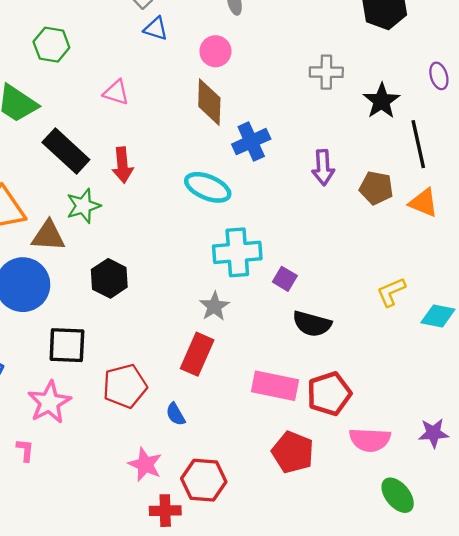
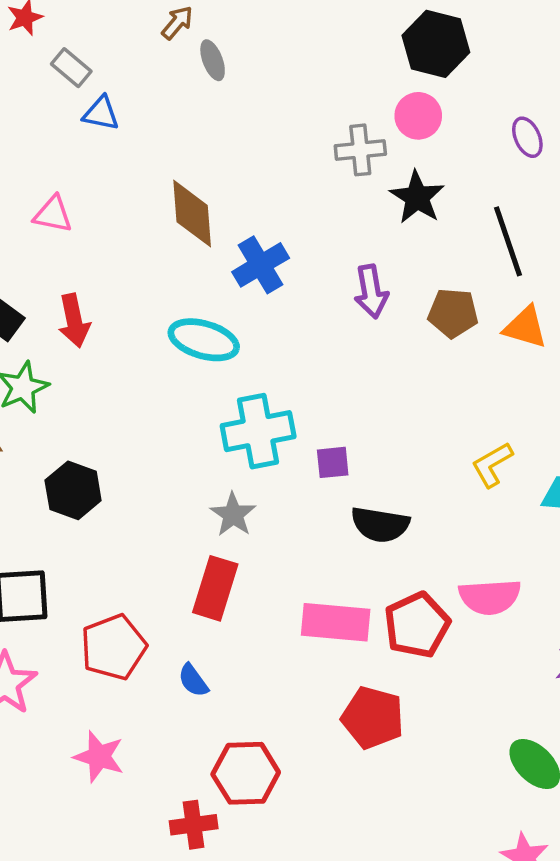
pink circle: (215, 51) -> (418, 116), moved
black star: (382, 101) -> (417, 197), moved
purple square: (285, 279) -> (333, 462), turned -30
pink semicircle: (370, 440) -> (490, 597), moved
pink star: (145, 465) -> (99, 757), moved

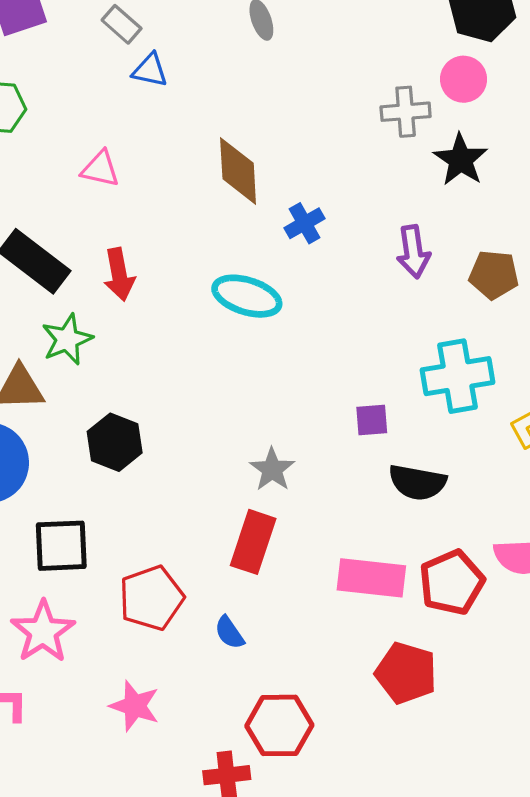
blue cross: (261, 265) -> (305, 223), size x0.7
cyan cross: (258, 431) -> (457, 376), moved

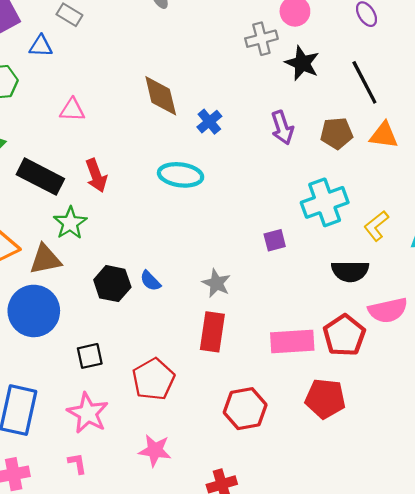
blue triangle: (150, 70) -> (41, 46), moved
black semicircle: (417, 482) -> (350, 271), moved
black square: (61, 546) -> (90, 356), size x0.7
blue semicircle: (229, 633) -> (150, 281), moved
red hexagon: (279, 725) -> (245, 409), moved

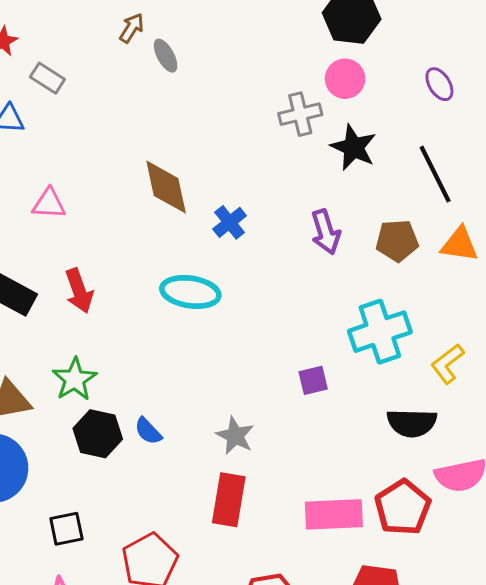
green star: (70, 223) -> (75, 379), moved

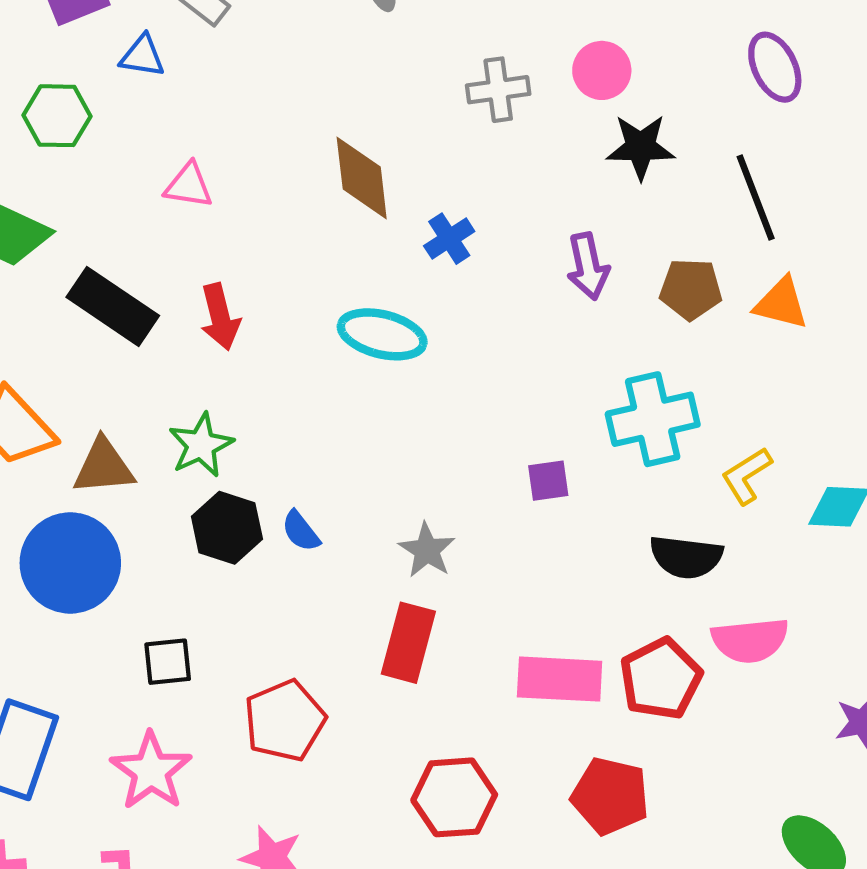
pink circle: (345, 79) -> (602, 70), moved
purple ellipse: (439, 84) -> (775, 67), size x1.4
gray cross: (300, 114) -> (498, 90), moved
black star: (353, 147) -> (641, 147), turned -30

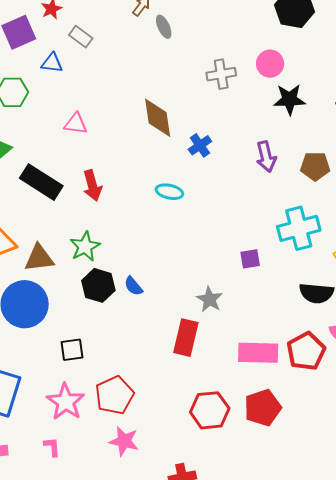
cyan ellipse: (382, 334) -> (169, 192), size x0.7
gray star: (427, 550) -> (210, 299), moved
red pentagon: (285, 721) -> (115, 395), moved
red pentagon: (610, 796) -> (263, 408), moved, turned -30

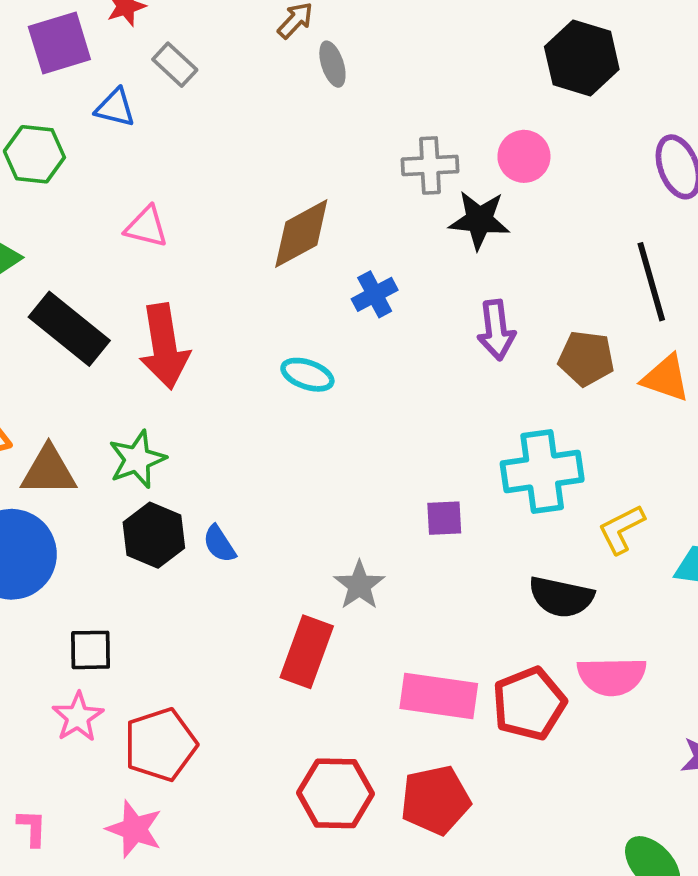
black star: (289, 99) -> (479, 220), moved
brown diamond: (158, 118) -> (301, 234), turned 63
red arrow: (92, 185) -> (164, 346), size x1.4
pink star: (66, 402) -> (78, 717), moved, size x0.7
pink star: (124, 441) -> (134, 829), moved

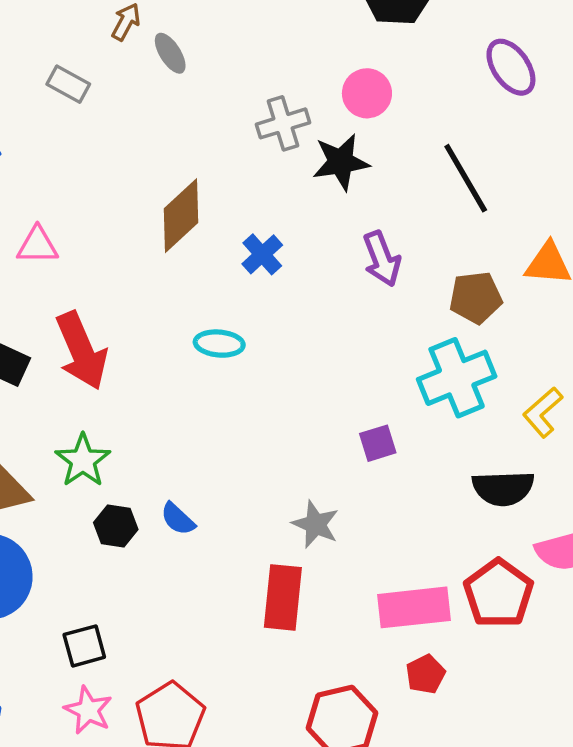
gray rectangle: (175, 65) -> (68, 84), moved
black line: (651, 282) -> (466, 178), moved
brown pentagon: (586, 358) -> (476, 298), moved
black hexagon: (154, 535) -> (116, 526), size x0.7
red pentagon: (435, 800) -> (425, 674), moved, size x0.6

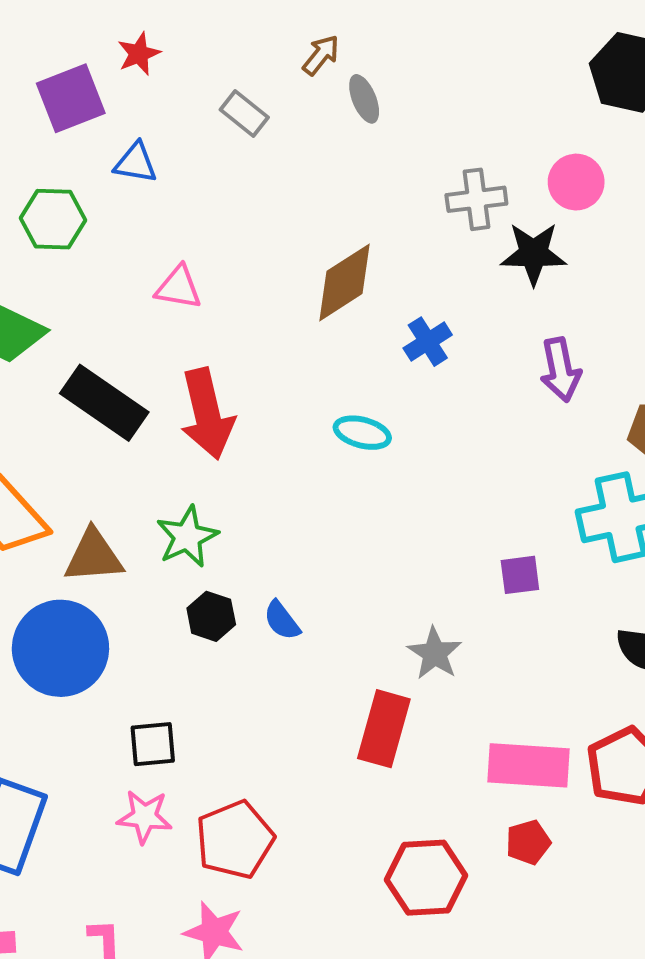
pink star: (88, 710) -> (145, 817), turned -30

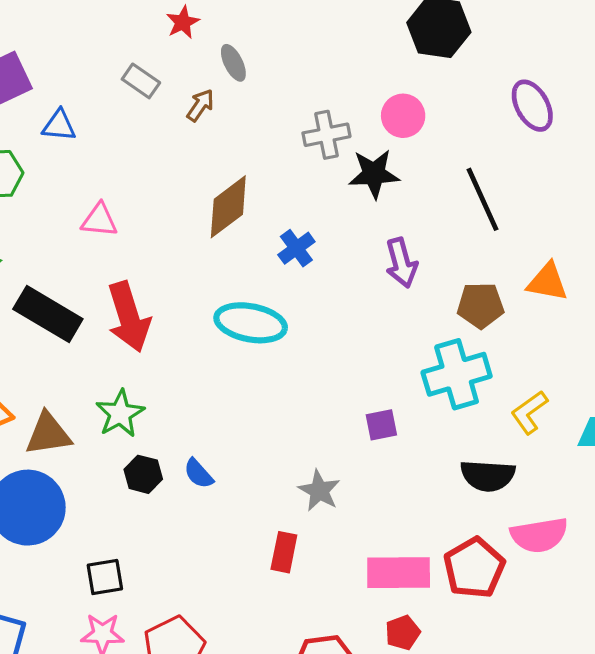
red star: (139, 54) -> (183, 22), moved
brown arrow: (321, 55) -> (200, 105), moved
cyan ellipse: (362, 433) -> (251, 323), size x1.6
red rectangle: (384, 729) -> (284, 552), size x0.7

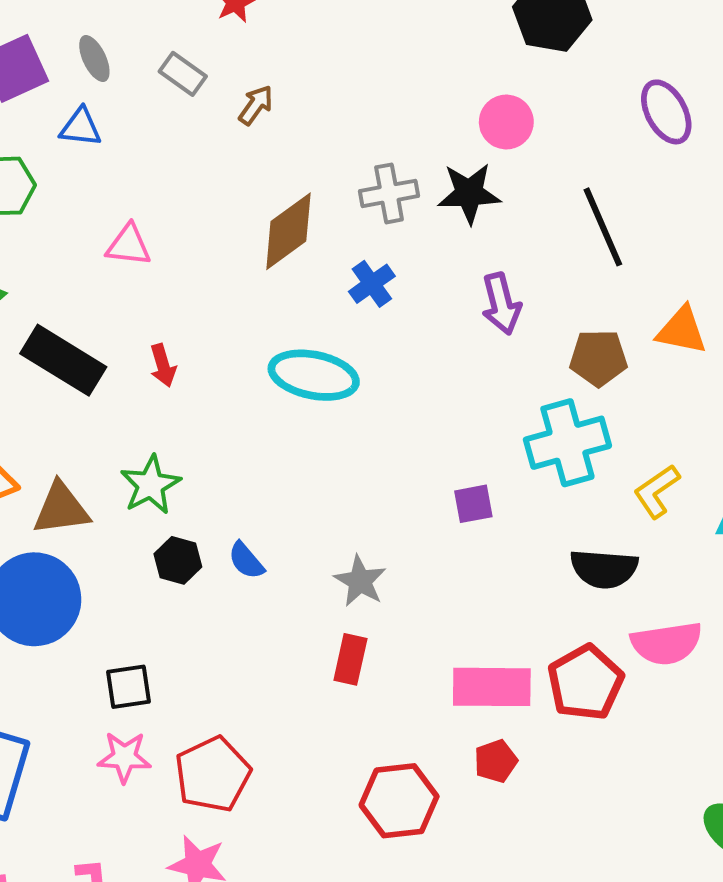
gray ellipse: (233, 63) -> (94, 59), moved
gray cross: (326, 135) -> (389, 193), moved
red arrow: (129, 317) -> (163, 365), size x0.5
gray star: (319, 491) -> (360, 581), moved

